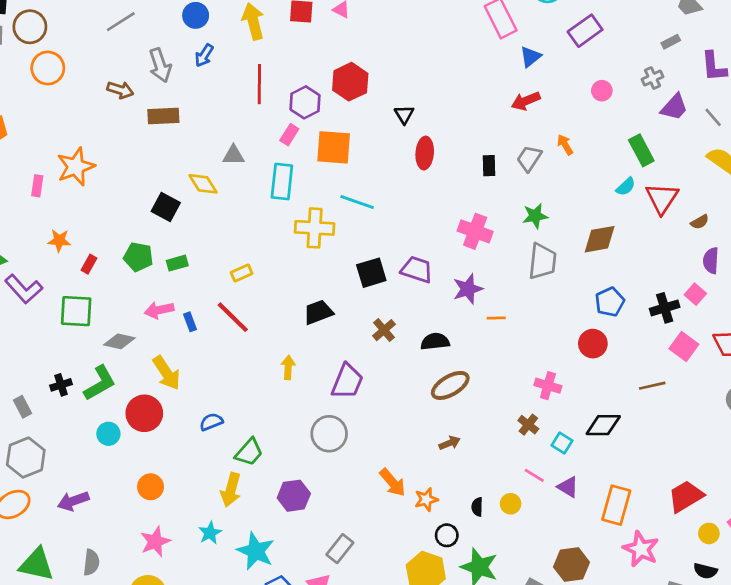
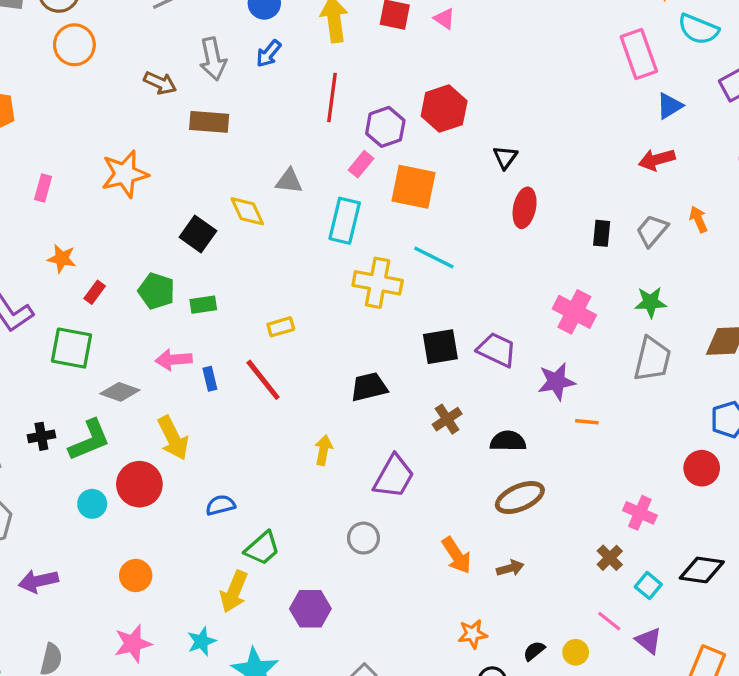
orange star: (76, 167) -> (125, 174), moved
gray circle: (329, 434) -> (363, 538), size x0.7
orange arrow: (393, 482) -> (457, 555), moved
black semicircle: (477, 507) -> (534, 651), turned 42

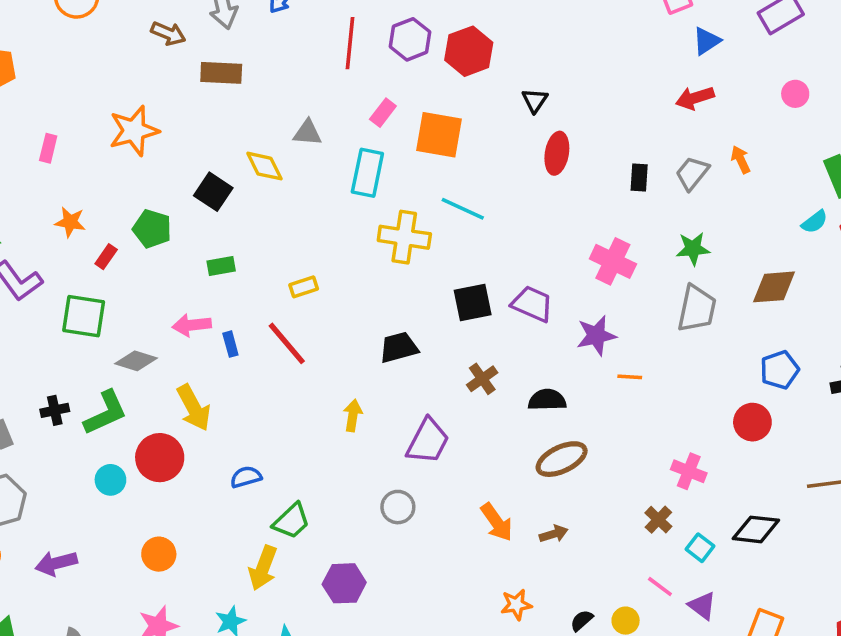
purple hexagon: (385, 127) -> (410, 39), moved
green pentagon: (156, 291) -> (152, 229), moved

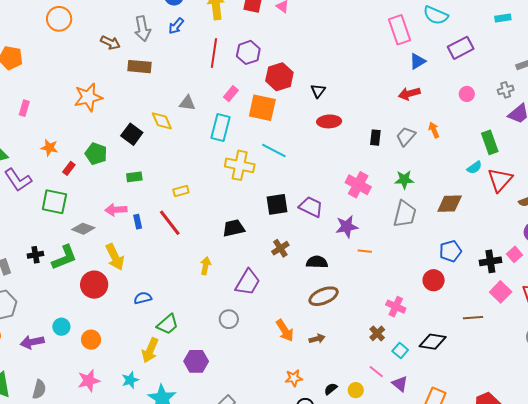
red hexagon: (469, 51) -> (279, 77), moved
pink rectangle: (48, 148) -> (24, 108), moved
red ellipse: (557, 153) -> (329, 121), turned 75
cyan circle: (110, 480) -> (61, 327), moved

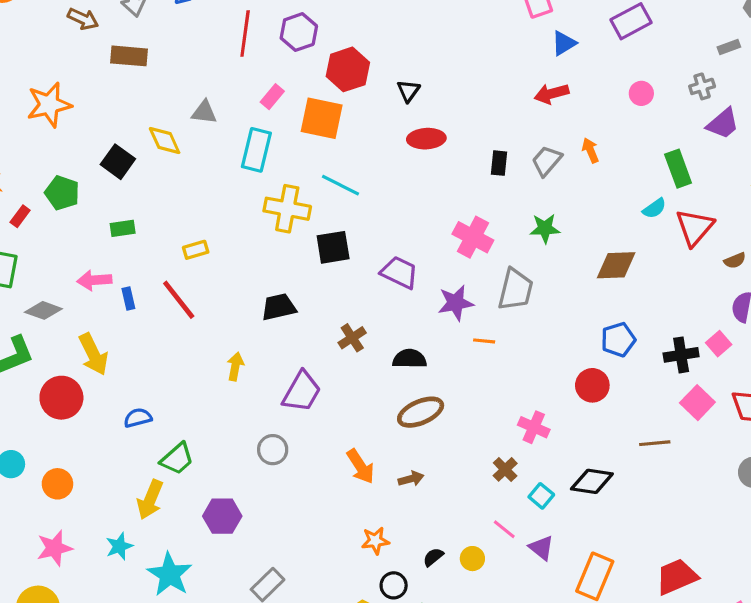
black square: (277, 204) -> (333, 247), moved
gray trapezoid: (405, 214) -> (516, 290), moved

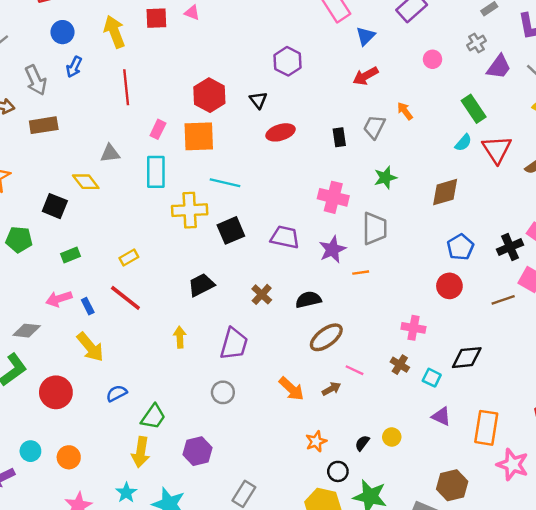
purple hexagon: (299, 32) -> (288, 61), moved
yellow arrow: (93, 354) -> (90, 347), moved
brown line: (655, 443) -> (503, 300), moved
pink line: (504, 529) -> (355, 370), moved

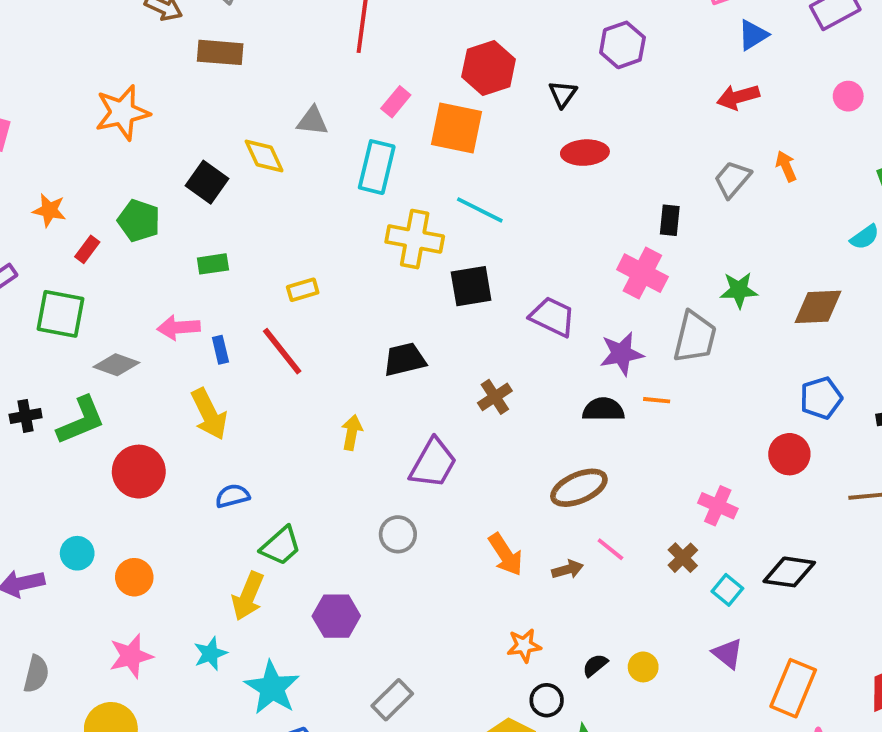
black rectangle: (339, 137) -> (670, 220), moved
green star: (385, 178) -> (739, 290), moved
black semicircle: (308, 300) -> (603, 410), moved

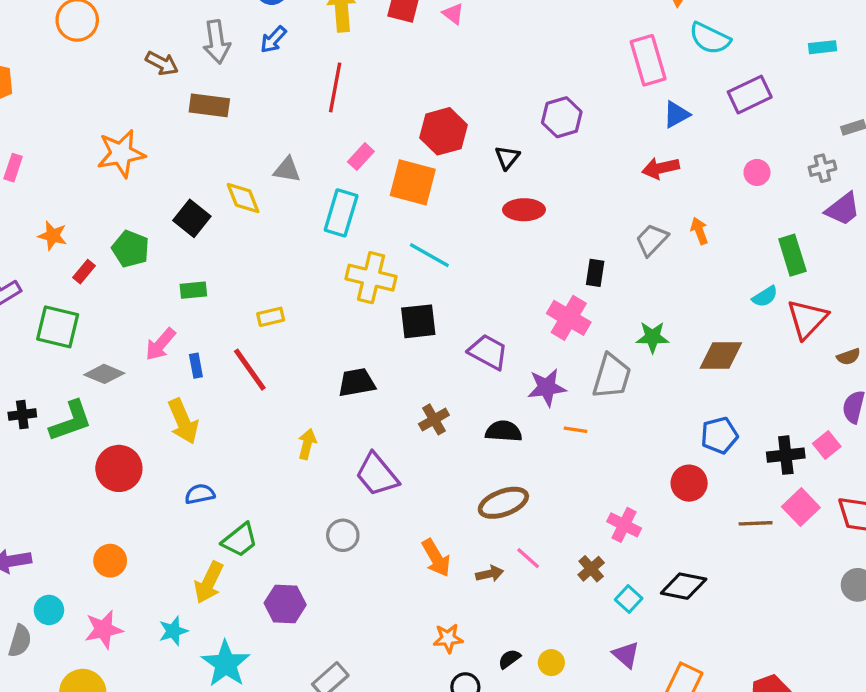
pink arrow: (179, 328) -> (160, 344), turned -48
black semicircle: (603, 410) -> (504, 431), moved
purple trapezoid: (433, 463) -> (377, 475), turned 108
cyan circle: (77, 553) -> (49, 610), moved

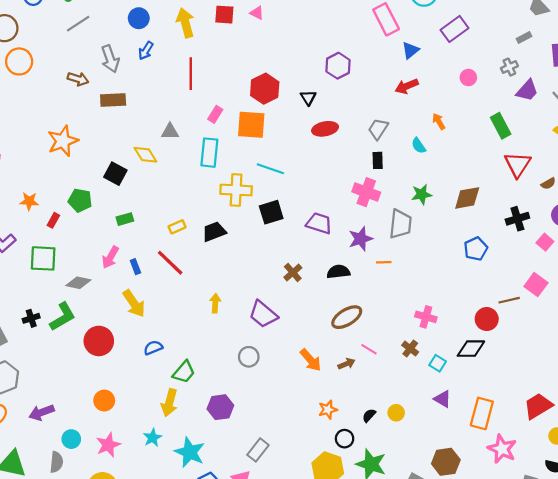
gray trapezoid: (652, 240) -> (378, 129), moved
cyan semicircle: (765, 296) -> (419, 146), moved, turned 98
black trapezoid: (357, 383) -> (214, 232), moved
black cross: (786, 455) -> (517, 219), moved
red circle: (689, 483) -> (487, 319), moved

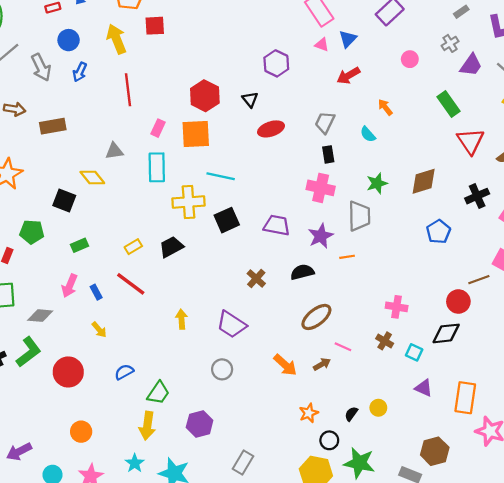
pink triangle: (257, 13) -> (322, 45), moved
gray arrow: (110, 59) -> (41, 67), moved
yellow arrow: (134, 303) -> (99, 330), size x0.6

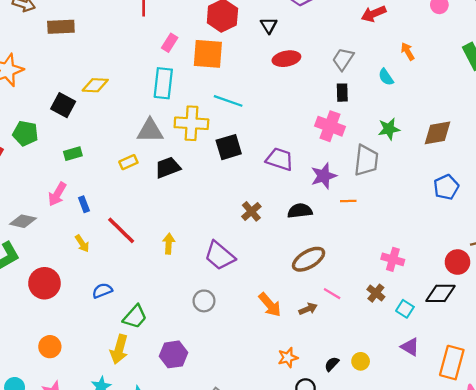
gray triangle: (114, 151) -> (150, 131), moved, size x1.4
yellow diamond: (92, 178) -> (95, 85), turned -55
red line: (131, 284) -> (121, 230), moved

